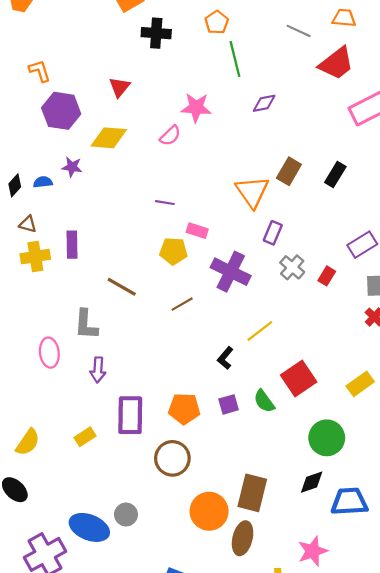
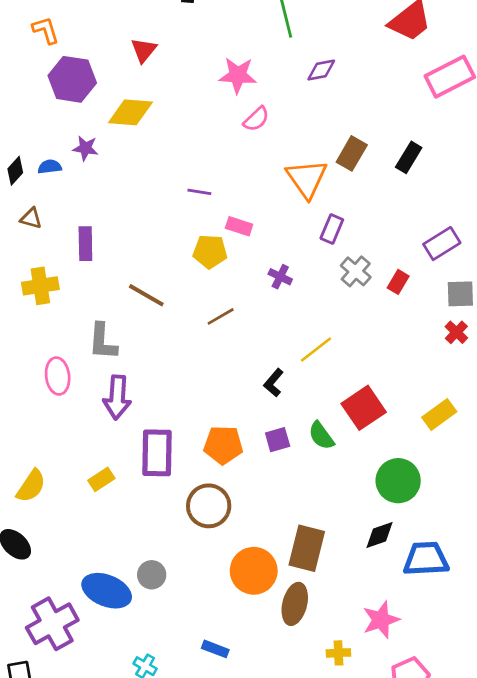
pink semicircle: (170, 136) -> (256, 119), moved
yellow cross: (35, 257) -> (40, 286), moved
purple cross: (231, 272) -> (280, 277), size x0.5
purple arrow: (98, 370) -> (117, 397), size x1.4

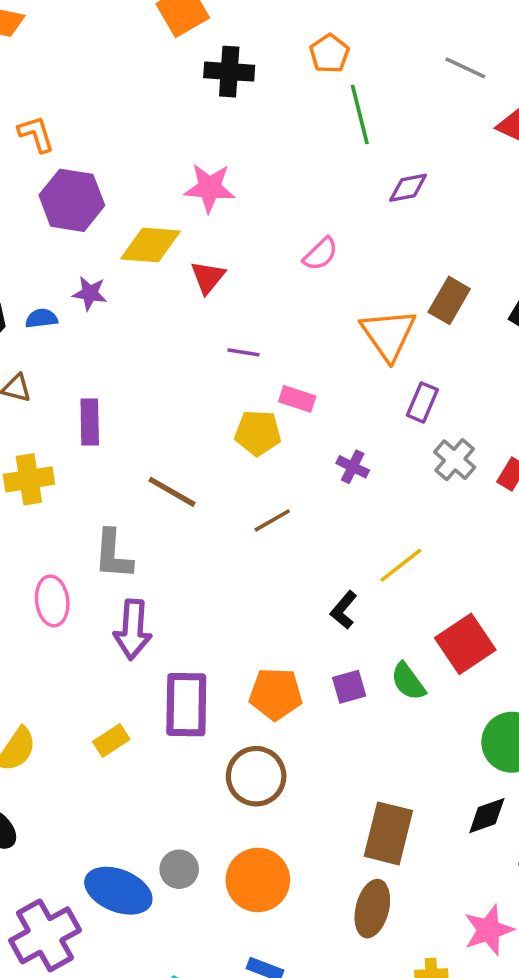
red triangle: (144, 50) -> (208, 277), moved
pink star: (238, 75) -> (210, 188), moved
orange circle: (254, 571) -> (258, 880), moved

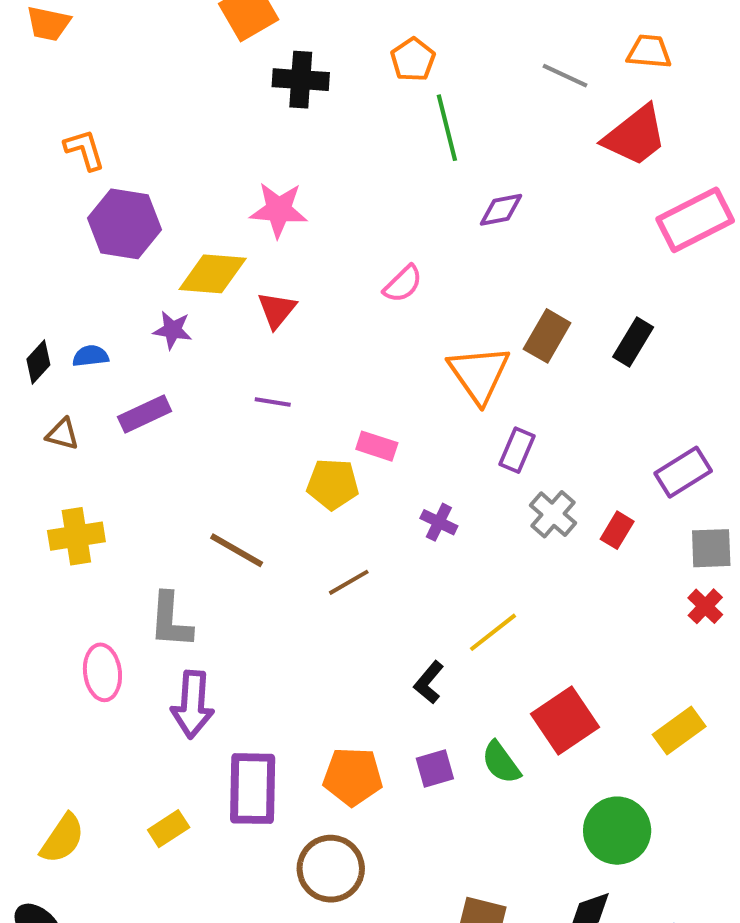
purple star: (90, 293) -> (173, 330), moved
purple line: (244, 352) -> (273, 402), moved
purple rectangle: (90, 422) -> (145, 414), moved, turned 66

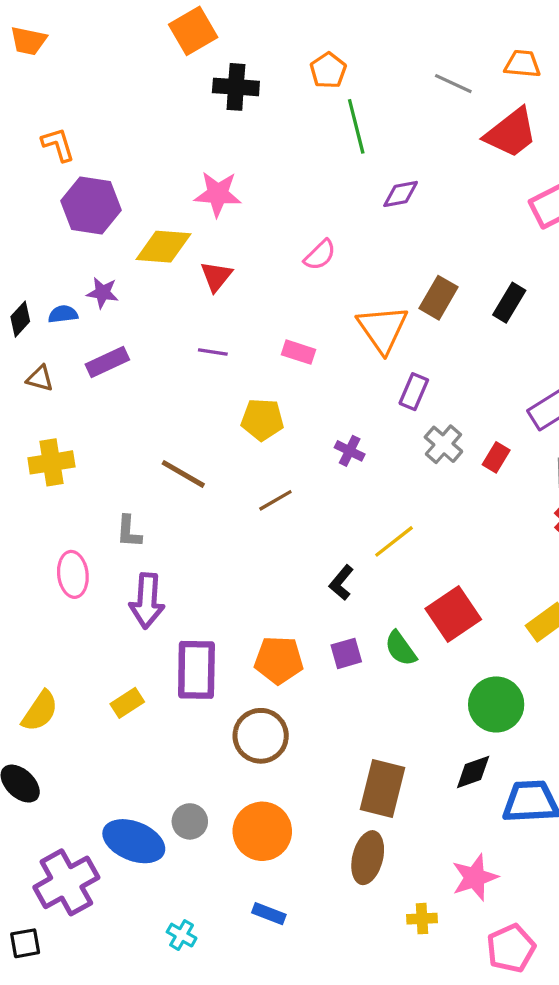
purple star: (173, 330) -> (103, 293), moved
pink rectangle: (377, 446) -> (299, 352), moved
gray L-shape: (171, 620) -> (129, 532), size x0.7

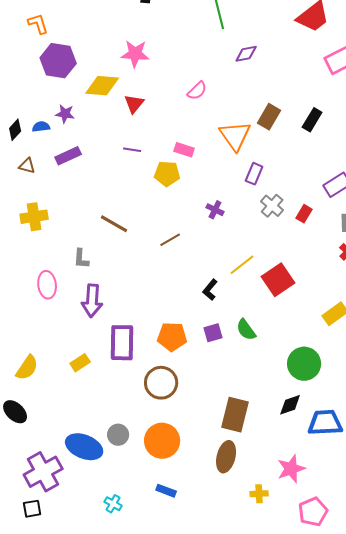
yellow pentagon: (262, 420) -> (167, 174), moved
red square: (453, 614) -> (278, 280), moved
black square: (25, 943) -> (32, 509), moved

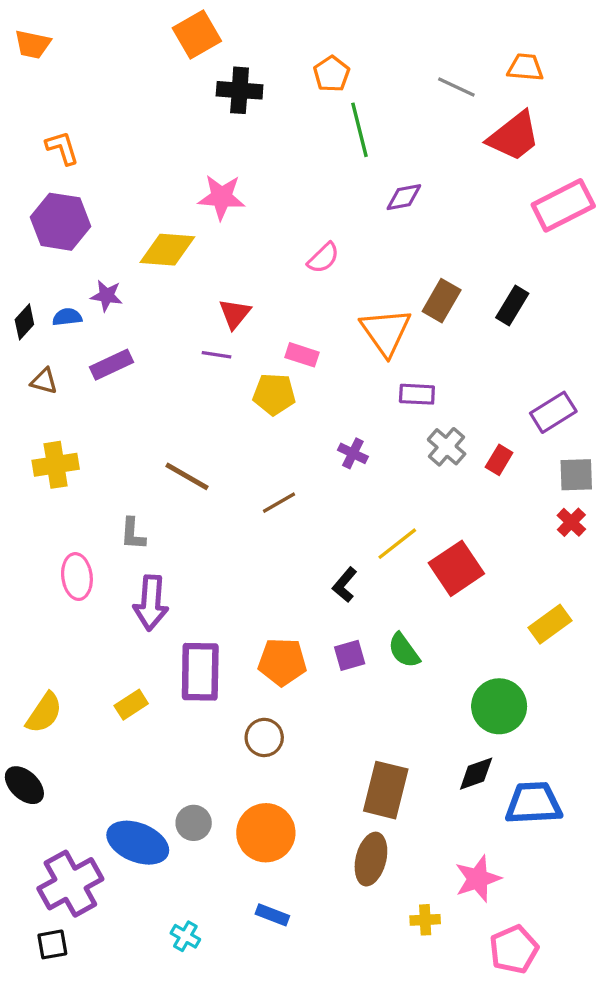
purple hexagon: (58, 61) -> (61, 222), moved
red triangle: (134, 104) -> (235, 314), moved
purple rectangle: (254, 174) -> (417, 394), turned 70
brown circle: (161, 383) -> (264, 737), size x0.7

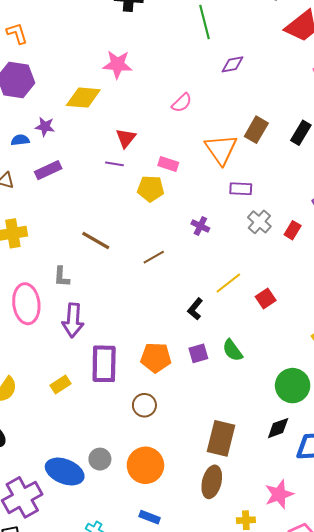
red square: (456, 568) -> (266, 299), size x0.6
pink ellipse: (77, 577) -> (26, 304), size x1.4

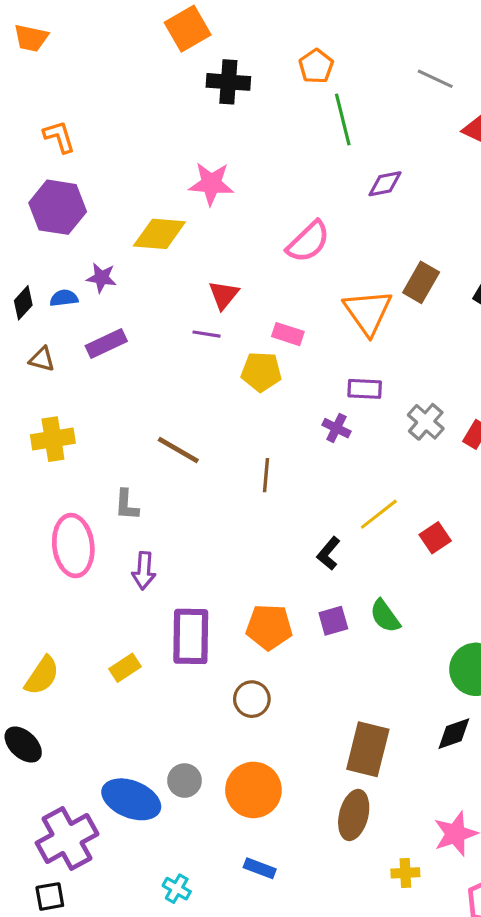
pink semicircle: (182, 103) -> (308, 242), size x1.4
purple rectangle: (241, 189) -> (365, 389), moved
brown line: (154, 257) -> (266, 475), turned -55
purple arrow: (73, 320) -> (144, 571), size x0.7

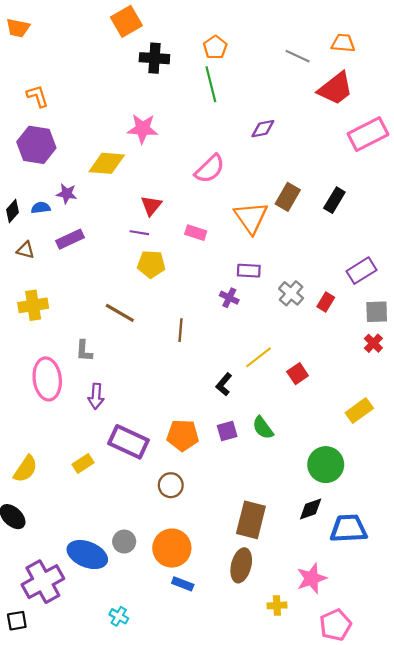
green line: (343, 119) -> (211, 84), moved
yellow pentagon: (261, 372) -> (151, 264), moved
purple rectangle: (191, 636) -> (128, 442), turned -66
blue rectangle: (260, 868) -> (183, 584), moved
black square: (50, 896) -> (17, 621), moved

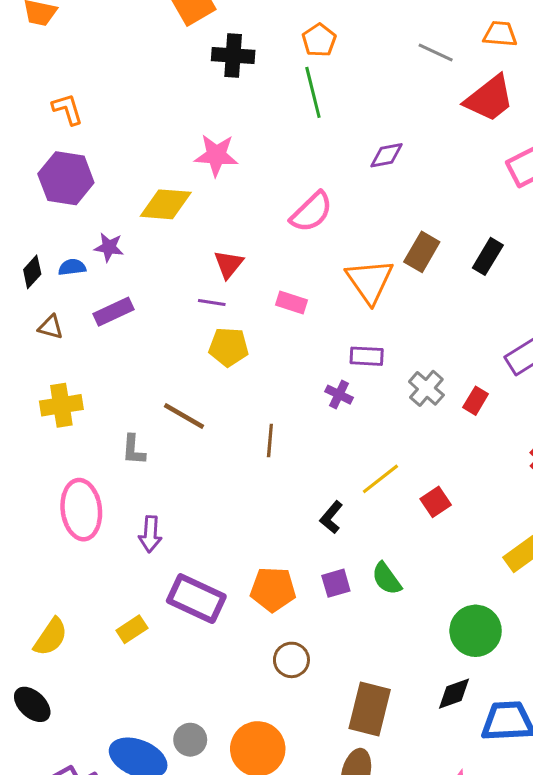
gray L-shape: (84, 351) -> (133, 450), moved
brown circle: (171, 485) -> (291, 660), moved

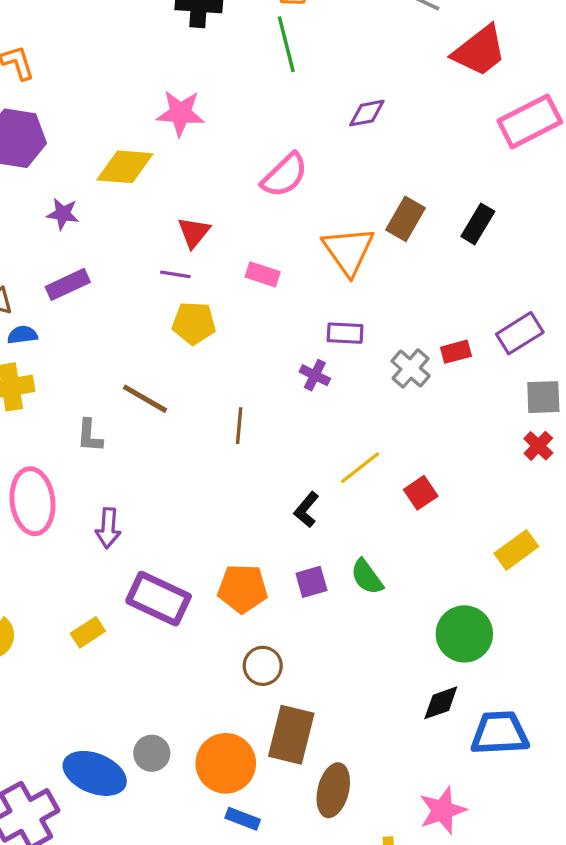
blue semicircle: (72, 267) -> (22, 335), moved
red rectangle: (476, 401) -> (456, 352), moved, turned 44
brown rectangle: (370, 709) -> (291, 735), moved

